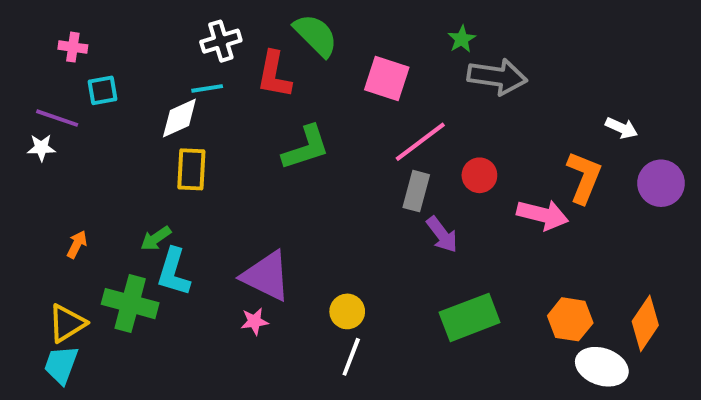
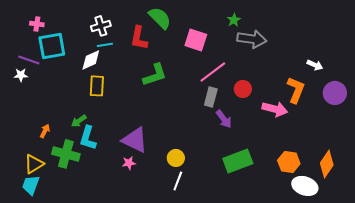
white cross: (221, 41) -> (101, 26), moved
cyan square: (103, 90) -> (52, 46), size x1.8
orange arrow: (77, 244) -> (45, 131), moved

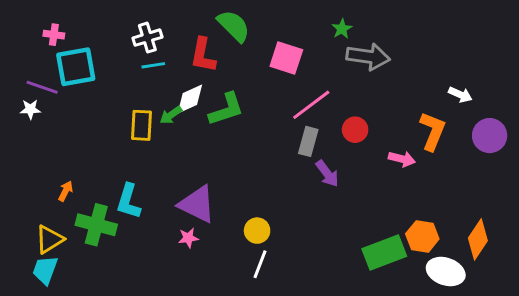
white diamond: (91, 60) -> (190, 99), moved
pink arrow: (275, 109) -> (402, 159), size x0.7
green arrow: (79, 121) -> (171, 115), moved
green rectangle: (238, 161) -> (384, 253), moved

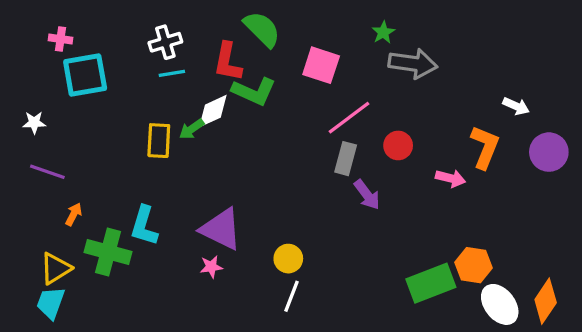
purple line: (42, 87) -> (47, 172), moved
green L-shape: (226, 109) -> (254, 91), moved, turned 42
orange diamond: (478, 239) -> (546, 301), moved
white ellipse: (446, 272) -> (500, 304), turned 33

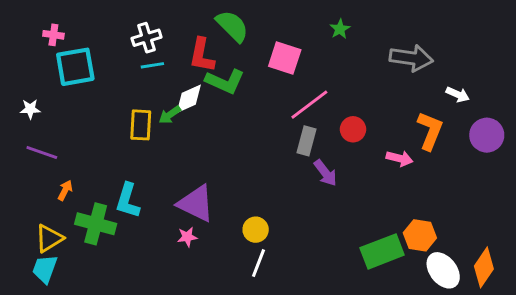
gray arrow: (413, 64) -> (411, 58), moved

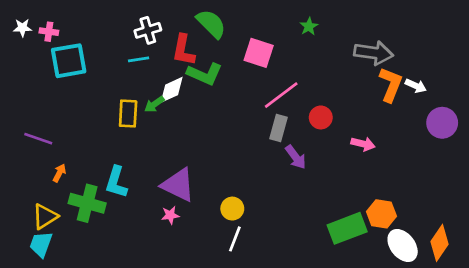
white cross: (147, 38) -> (148, 30), moved
white star: (30, 109) -> (22, 28), moved
orange L-shape: (430, 131) -> (391, 84), moved

